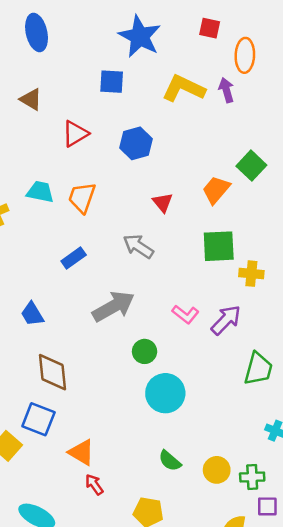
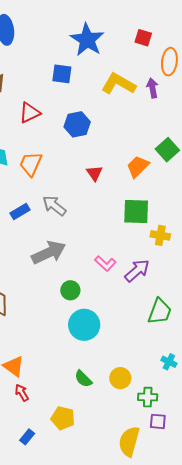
gray arrow: (138, 246) -> (54, 206), moved
yellow circle: (217, 470) -> (120, 378), moved

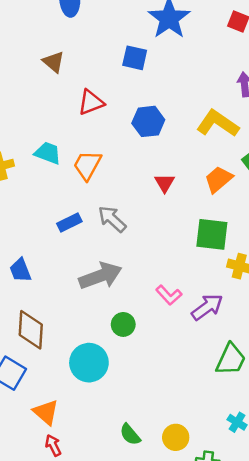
yellow L-shape: (119, 84) -> (218, 123), moved
cyan circle: (84, 325) -> (89, 363), moved

